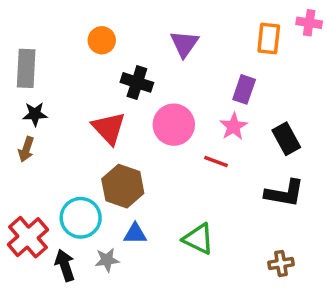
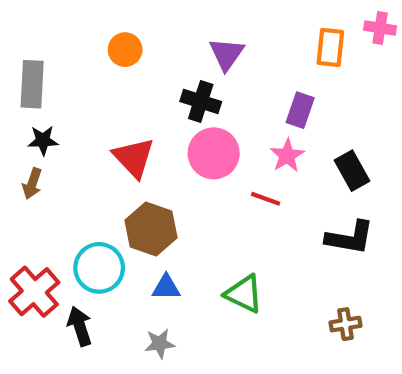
black cross: (137, 82) -> (201, 101), moved
gray star: (107, 260) -> (160, 344), moved

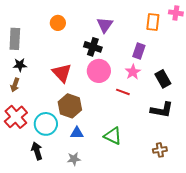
red cross: (34, 292) -> (16, 117), moved

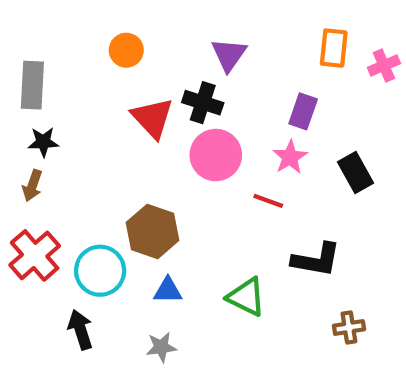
pink cross: (176, 13) -> (384, 65), moved, turned -32
red triangle: (62, 73) -> (152, 118), moved
black L-shape: (162, 110) -> (316, 260), moved

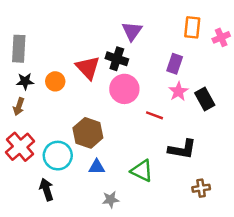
orange circle: (126, 50) -> (55, 81), moved
pink star: (290, 157) -> (178, 91), moved
gray star: (161, 347) -> (111, 200), moved

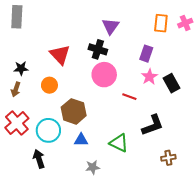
pink cross: (221, 37) -> (185, 23), moved
gray rectangle: (19, 49) -> (17, 17), moved
red triangle: (88, 68) -> (60, 55), moved
orange circle: (55, 81) -> (49, 85), moved
black L-shape: (182, 149) -> (153, 125), turned -30

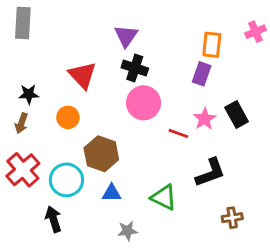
orange rectangle: (161, 23) -> (212, 45), moved
purple triangle: (110, 26) -> (126, 36), moved
pink star: (149, 77) -> (205, 119), moved

